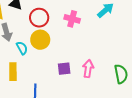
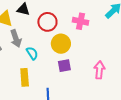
yellow circle: (40, 40) -> (61, 44), moved
purple square: (64, 69) -> (64, 66), moved

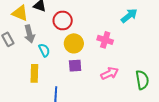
pink cross: (80, 21) -> (105, 40), moved
pink arrow: (99, 70) -> (110, 73), turned 54

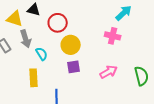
pink cross: (105, 40) -> (113, 36), moved

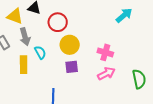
pink cross: (113, 36) -> (105, 52), moved
yellow rectangle: (33, 78) -> (24, 65), moved

